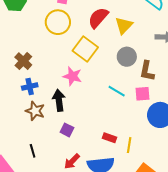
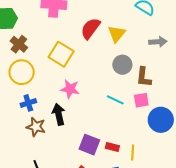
yellow circle: (58, 22) -> (22, 72), moved
yellow square: (85, 49) -> (61, 54), moved
brown cross: (23, 61) -> (19, 44), moved
purple square: (67, 130) -> (89, 145), moved, size x1.5

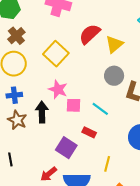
pink square: (141, 100) -> (73, 105), moved
red rectangle: (112, 147) -> (89, 132), moved

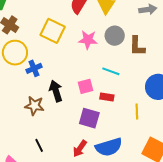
pink star: (58, 89) -> (88, 40), moved
blue cross: (14, 95) -> (34, 68), moved
pink square: (73, 105) -> (85, 86), moved
yellow line: (107, 164) -> (137, 112), moved

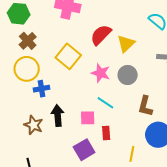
brown L-shape: (137, 46) -> (145, 106), moved
cyan line: (111, 71) -> (105, 103), moved
red rectangle: (107, 97) -> (106, 133), turned 64
purple square: (89, 118) -> (84, 150), turned 30

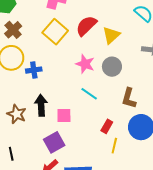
yellow square: (68, 56) -> (55, 32), moved
blue cross: (42, 89) -> (34, 70), moved
pink square: (88, 118) -> (64, 116), moved
red rectangle: (106, 133) -> (107, 126), moved, turned 32
purple square: (84, 150) -> (54, 142), moved

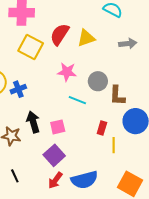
yellow triangle: (111, 35) -> (86, 38), turned 36
gray circle: (112, 67) -> (98, 81), moved

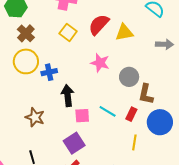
yellow square: (31, 47) -> (68, 32), size x0.7
cyan line: (77, 100) -> (108, 111), moved
black arrow: (33, 122) -> (68, 96), moved
red rectangle: (102, 128) -> (131, 114), moved

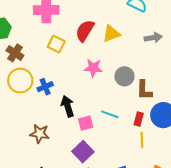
red rectangle: (131, 114) -> (139, 119), moved

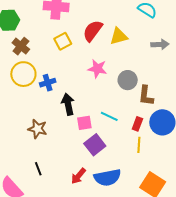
yellow square: (56, 44) -> (63, 41), turned 30
purple square: (83, 152) -> (95, 145), moved

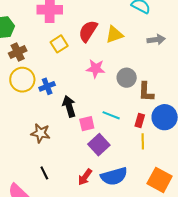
brown cross: (21, 46) -> (18, 52), turned 30

